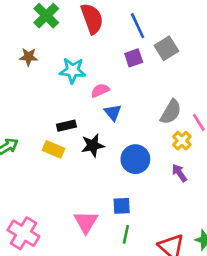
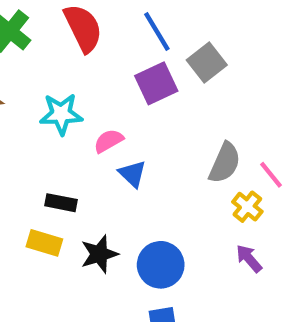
purple square: (134, 58) -> (156, 83), size x1.4
black rectangle: (66, 126) -> (61, 203), turned 30
black star: (93, 145) -> (99, 254), moved
blue circle: (135, 159) -> (161, 265), moved

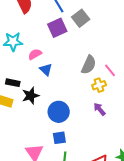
yellow cross: (247, 207) -> (99, 85), turned 32
black star: (99, 254) -> (31, 96), moved

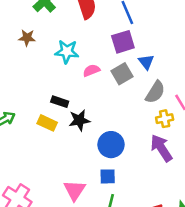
gray square: (81, 18) -> (122, 74), moved
blue triangle: (46, 70) -> (146, 62), moved
purple arrow: (100, 109) -> (161, 148), size x1.6

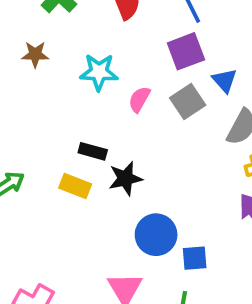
pink semicircle: (91, 70) -> (139, 99), turned -35
blue circle: (111, 145) -> (156, 235), moved
blue square: (108, 176) -> (195, 258), moved

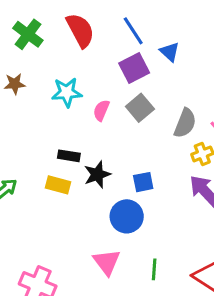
blue triangle: (224, 80) -> (170, 52), moved
blue square: (195, 258) -> (143, 182), moved

